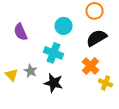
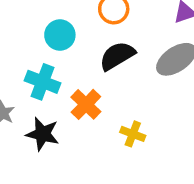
orange cross: (90, 66) -> (86, 104), moved

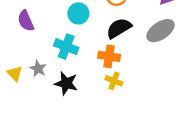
orange cross: (86, 104) -> (109, 56), moved, turned -35
yellow cross: (133, 134) -> (114, 81), moved

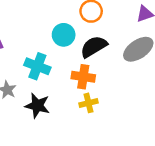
cyan circle: (78, 13) -> (64, 35), moved
yellow cross: (114, 81) -> (88, 103), turned -35

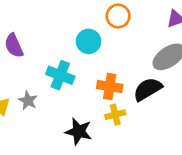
black semicircle: (94, 47) -> (148, 89), moved
black star: (37, 106) -> (79, 131), moved

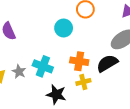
cyan cross: (60, 75) -> (43, 66), moved

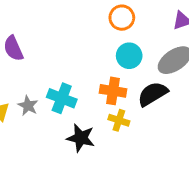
cyan circle: (64, 28) -> (129, 56), moved
yellow cross: (83, 82) -> (119, 120), turned 32

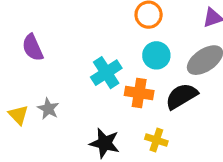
cyan cross: (62, 98) -> (106, 73), moved, turned 36
yellow cross: (119, 120) -> (156, 140), moved

